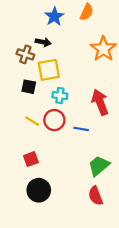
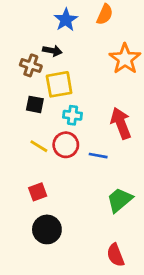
red semicircle: (96, 196) -> (116, 255), moved

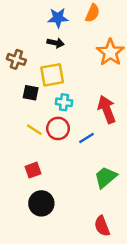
blue star: (66, 20) -> (58, 18), turned 30
black arrow: (52, 51) -> (56, 43), moved
brown cross: (31, 65) -> (16, 59), moved
blue line: (98, 156) -> (87, 138), turned -42

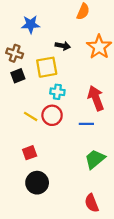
blue star: (58, 18) -> (31, 24), moved
black arrow: (56, 43) -> (63, 46), moved
black square: (31, 93) -> (18, 76), moved, turned -32
blue line: (87, 138) -> (86, 124), moved, turned 32

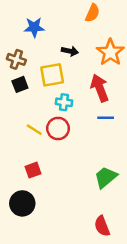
red arrow: (96, 98) -> (100, 88), moved
blue line: (86, 124) -> (106, 118), moved
black circle: (37, 183) -> (22, 203), moved

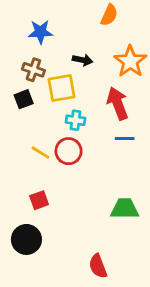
brown cross: (16, 59) -> (33, 70), moved
green trapezoid: (106, 177) -> (125, 209), turned 40
red semicircle: (102, 226) -> (98, 266), moved

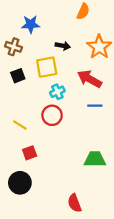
brown cross: (33, 70) -> (13, 47), moved
red arrow: (118, 103) -> (90, 79), turned -40
cyan cross: (76, 120) -> (57, 92), turned -32
yellow line: (40, 153) -> (20, 125), moved

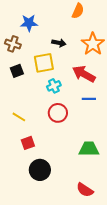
red circle: (52, 115) -> (58, 113), moved
black circle: (20, 183) -> (40, 170), moved
red semicircle: (75, 203) -> (85, 190), moved, turned -36

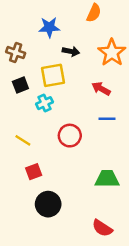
blue star: (29, 23) -> (49, 27), moved
red arrow: (84, 74) -> (101, 89), size x0.7
cyan cross: (54, 86) -> (44, 103), moved

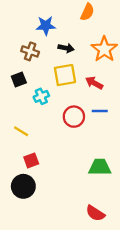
brown cross: (16, 53) -> (30, 51), moved
yellow square: (53, 75) -> (65, 75), moved
red circle: (70, 136) -> (74, 117), moved
black circle: (48, 204) -> (23, 186), moved

